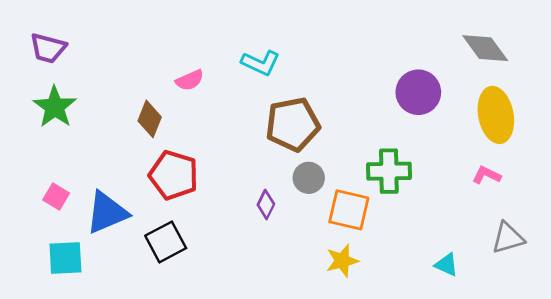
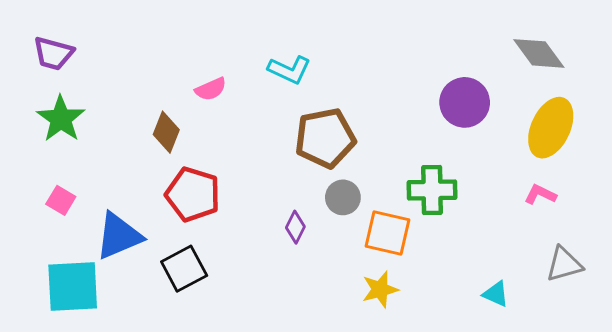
yellow ellipse: (496, 115) -> (551, 128), turned 36
pink square: (56, 197) -> (61, 200), moved
cyan square: (65, 258) -> (73, 287), size x1.4

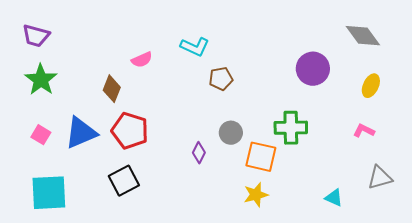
yellow ellipse: (551, 128) -> (371, 86), size x0.6
brown pentagon: (325, 138) -> (221, 79), moved, size x0.6
blue triangle: (119, 236) -> (81, 133), moved

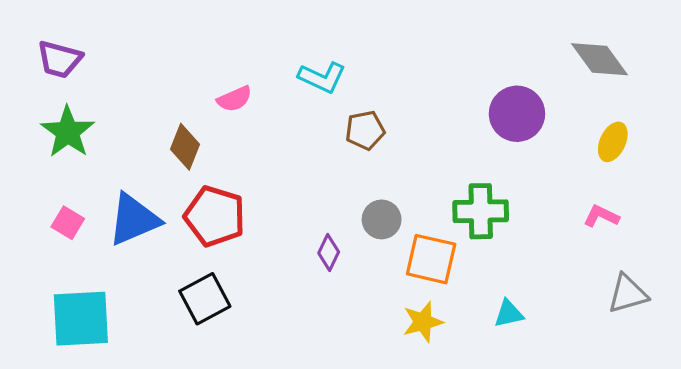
cyan triangle: (334, 198) -> (509, 314), moved, turned -36

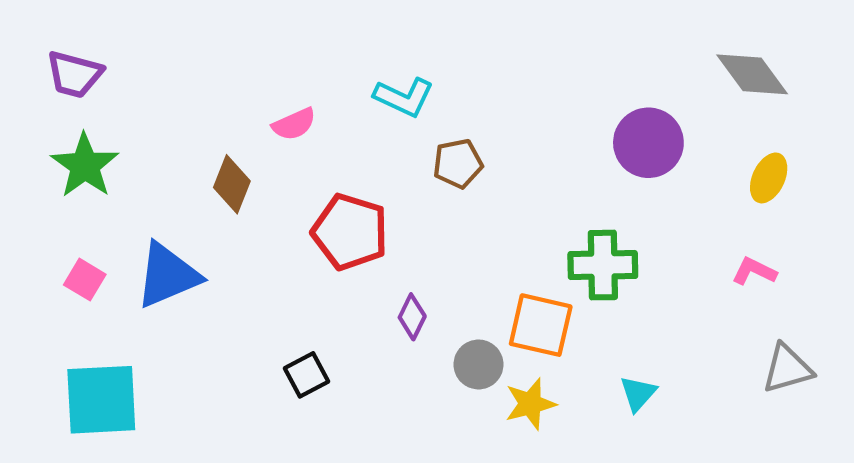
red pentagon: (215, 216) -> (350, 232), moved
gray circle: (382, 219) -> (478, 364), moved
black square: (205, 299) -> (306, 375), moved, size x0.7
cyan triangle: (509, 314) -> (638, 393), turned -36

